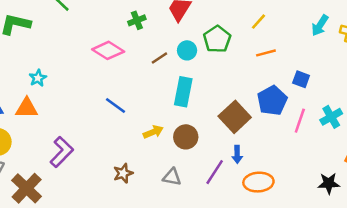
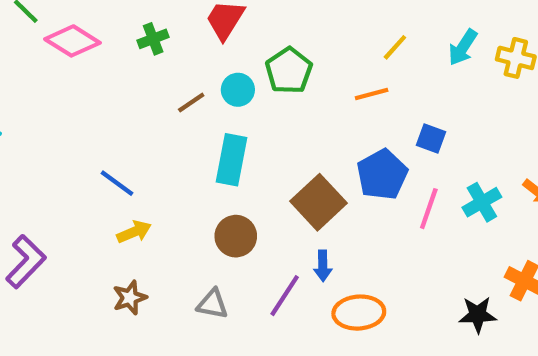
yellow line: (258, 22) -> (395, 47), moved
pink diamond: (108, 50) -> (72, 41), moved
yellow arrow: (153, 132) -> (134, 232), moved

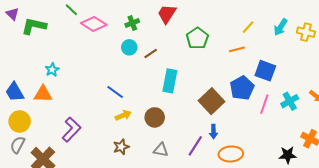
cyan circle: (238, 90) -> (129, 47), moved
blue square: (431, 139) -> (265, 71), size x1.5
brown circle: (236, 236) -> (155, 117), moved

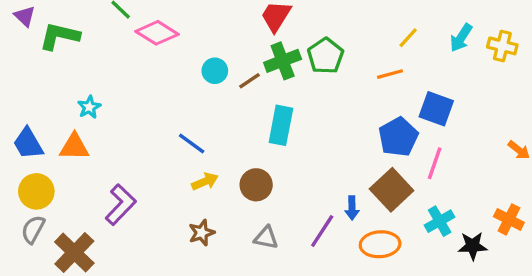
green cross: (132, 23) -> (283, 61), moved, size x1.5
brown square: (212, 101) -> (392, 190), moved
cyan cross: (290, 101) -> (440, 221), moved

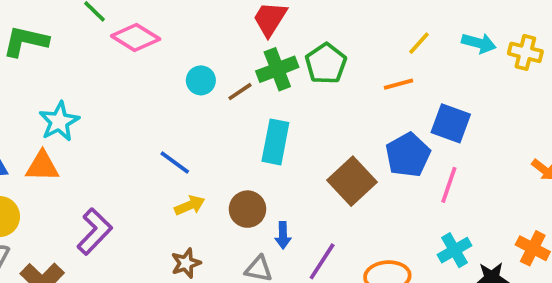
cyan arrow: (461, 38) -> (479, 43), turned -108
cyan star: (89, 107) -> (59, 121), size x1.5
brown square: (392, 190) -> (352, 181), moved
blue arrow: (352, 208) -> (283, 235), moved

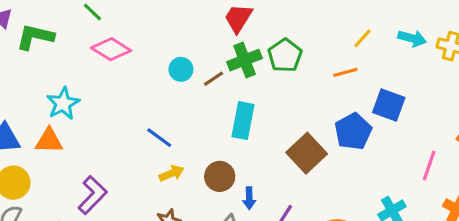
pink diamond: (136, 38) -> (111, 49), moved
pink line: (449, 185) -> (429, 166), moved

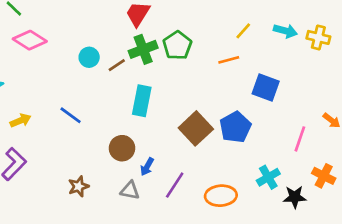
blue pentagon: (353, 131) -> (235, 127), moved
yellow arrow: (172, 173) -> (21, 121), moved
blue arrow: (249, 198) -> (147, 167), turned 30

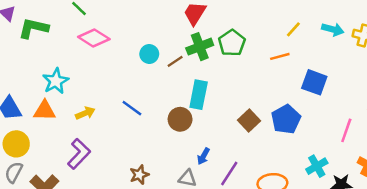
brown square: (196, 128) -> (249, 121), size x0.7
brown circle: (122, 148) -> (180, 119), moved

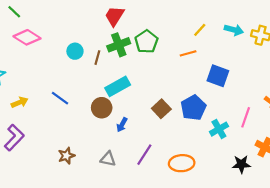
brown line: (175, 61) -> (97, 58), turned -40
cyan rectangle: (199, 95) -> (118, 86), turned 50
blue arrow: (203, 156) -> (122, 125), moved
cyan cross: (317, 166) -> (219, 129), moved

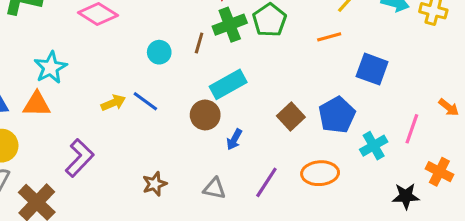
cyan circle: (75, 51) -> (159, 52), moved
yellow arrow: (20, 102) -> (113, 103), moved
orange ellipse: (182, 163) -> (320, 173), moved

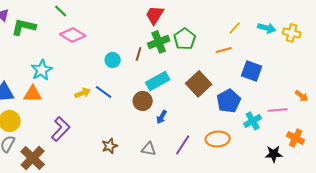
brown square: (291, 117) -> (199, 84), moved, size x1.4
pink line: (412, 129) -> (278, 110), turned 66

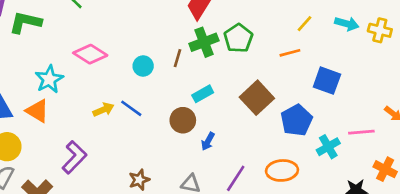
pink diamond: (73, 35) -> (90, 54), moved
cyan rectangle: (158, 81) -> (203, 94), size x0.7
orange triangle: (33, 94) -> (37, 111), turned 30

